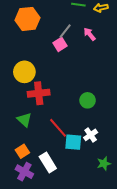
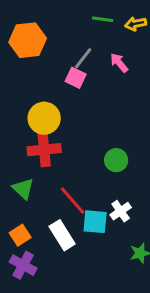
pink square: (60, 44) -> (76, 78), turned -32
yellow circle: (24, 72) -> (44, 118), moved
white rectangle: (48, 162) -> (62, 235), moved

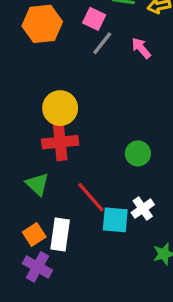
pink square: (76, 78) -> (94, 19), moved
white rectangle: (62, 235) -> (60, 234), moved, turned 40

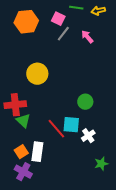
red cross: (60, 142) -> (15, 105), moved
cyan square: (115, 220) -> (71, 125), moved

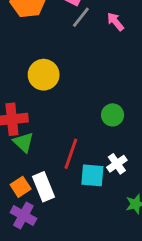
cyan square: (71, 125) -> (92, 175), moved
red line: (56, 129) -> (71, 154), turned 60
white rectangle: (37, 152) -> (44, 187), turned -30

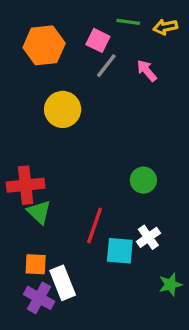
yellow circle: (44, 75) -> (63, 109), moved
orange square: (21, 187) -> (36, 264), turned 36
white rectangle: (44, 187) -> (63, 283), moved

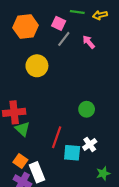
orange square: (36, 264) -> (20, 161), turned 32

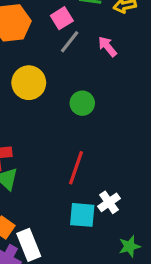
pink square: (59, 23) -> (62, 18), turned 32
green circle: (87, 109) -> (82, 103), moved
red line: (57, 137) -> (76, 168), moved

